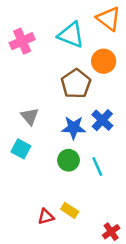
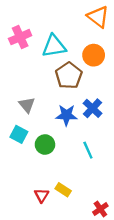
cyan triangle: (71, 35) -> (54, 46), moved, turned -30
green circle: (68, 160) -> (45, 144), moved
red triangle: (46, 217) -> (42, 195), turned -42

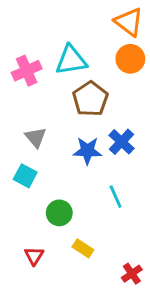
pink cross: (20, 37) -> (27, 71), moved
orange circle: (94, 55) -> (130, 59), moved
green circle: (45, 144) -> (59, 213), moved
red triangle: (42, 195) -> (34, 256), moved

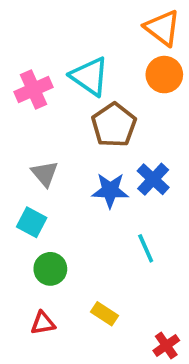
cyan triangle: (71, 60) -> (90, 76), turned 44
green circle: (59, 213) -> (50, 269), moved
red triangle: (34, 256) -> (43, 323), turned 48

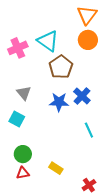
orange triangle: (162, 28) -> (87, 15), turned 30
cyan line: (146, 248) -> (89, 130), moved
green circle: (50, 269) -> (23, 154), moved

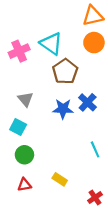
orange triangle: (87, 15) -> (93, 16), turned 40
cyan line: (89, 130) -> (95, 149), moved
green circle: (23, 154) -> (24, 155), moved

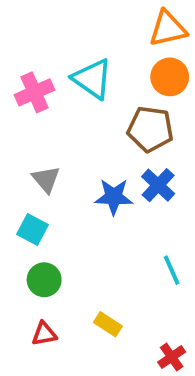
brown pentagon: (65, 71) -> (150, 129), moved, turned -30

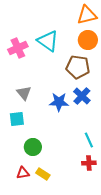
cyan square: (33, 230) -> (17, 119), turned -35
green circle: (44, 280) -> (33, 147), moved
yellow rectangle: (108, 324) -> (43, 174), moved
red cross: (172, 357) -> (89, 163), moved, turned 32

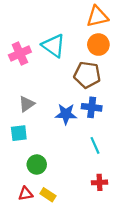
gray triangle: (24, 93) -> (27, 104), turned 35
blue cross: (82, 96) -> (92, 107), turned -36
cyan line: (89, 140) -> (95, 145), moved

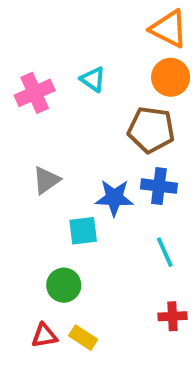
orange triangle: (97, 17) -> (169, 29), turned 40
cyan triangle: (54, 46) -> (93, 79), size x0.6
cyan square: (19, 133) -> (83, 231), moved

